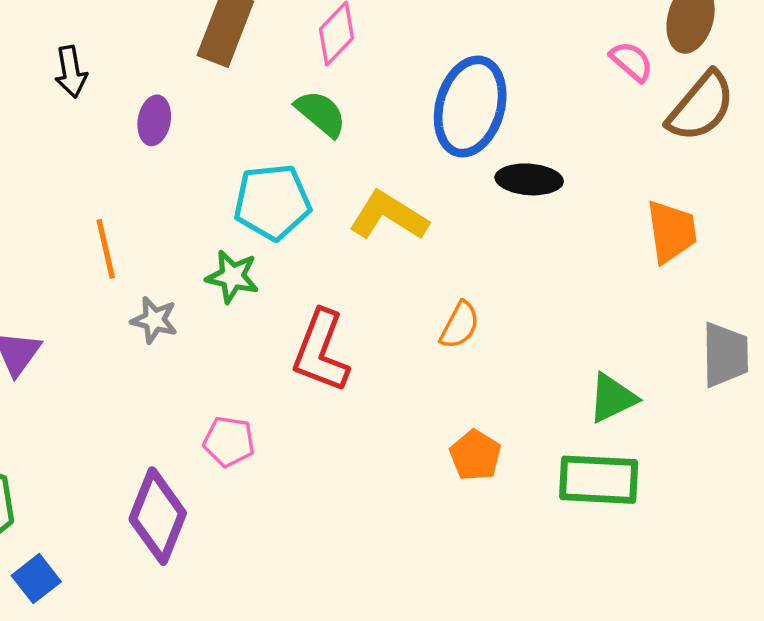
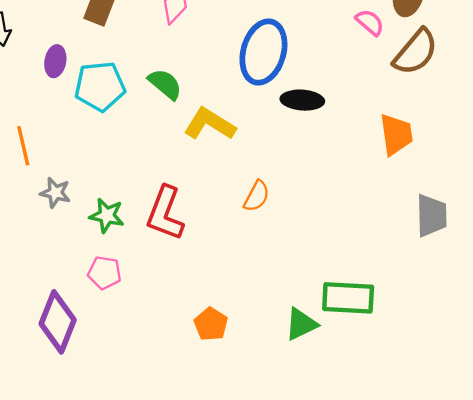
green semicircle: (321, 113) -> (165, 84), moved
cyan pentagon: (272, 202) -> (100, 86), moved
green star: (232, 277) -> (107, 216), moved
green triangle: (612, 398) -> (301, 324), moved
orange pentagon: (475, 455) -> (211, 324), moved

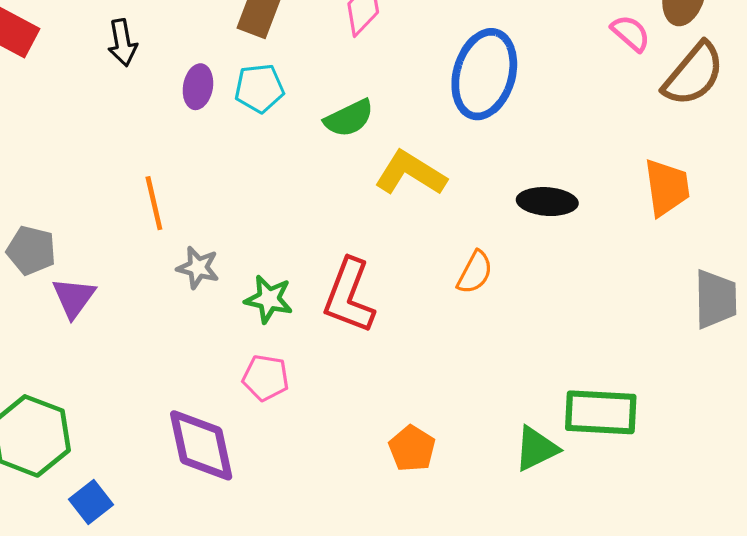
green semicircle: (165, 84) -> (349, 118), turned 114
cyan pentagon: (100, 86) -> (259, 88), moved, size x0.7
black ellipse: (302, 100) -> (547, 202), moved
purple diamond: (58, 322) -> (201, 445), turned -34

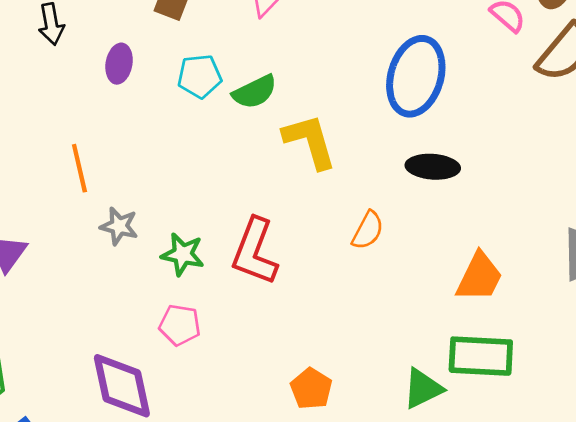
blue ellipse: (484, 74) -> (416, 76), moved
cyan pentagon: (259, 88) -> (200, 76), moved
yellow L-shape: (410, 173) -> (310, 141), turned 42
orange trapezoid: (667, 187) -> (479, 277), moved, turned 34

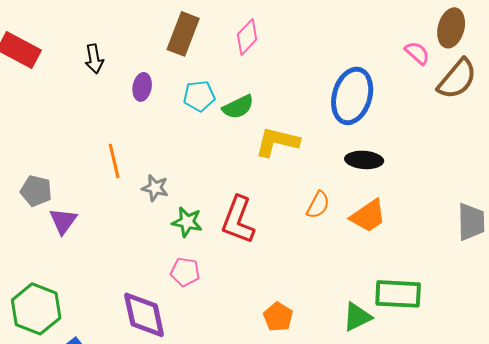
yellow L-shape: (310, 141) -> (277, 142), turned -60
gray star: (119, 226) -> (155, 188), moved
orange trapezoid: (479, 277) -> (368, 216), moved, turned 30

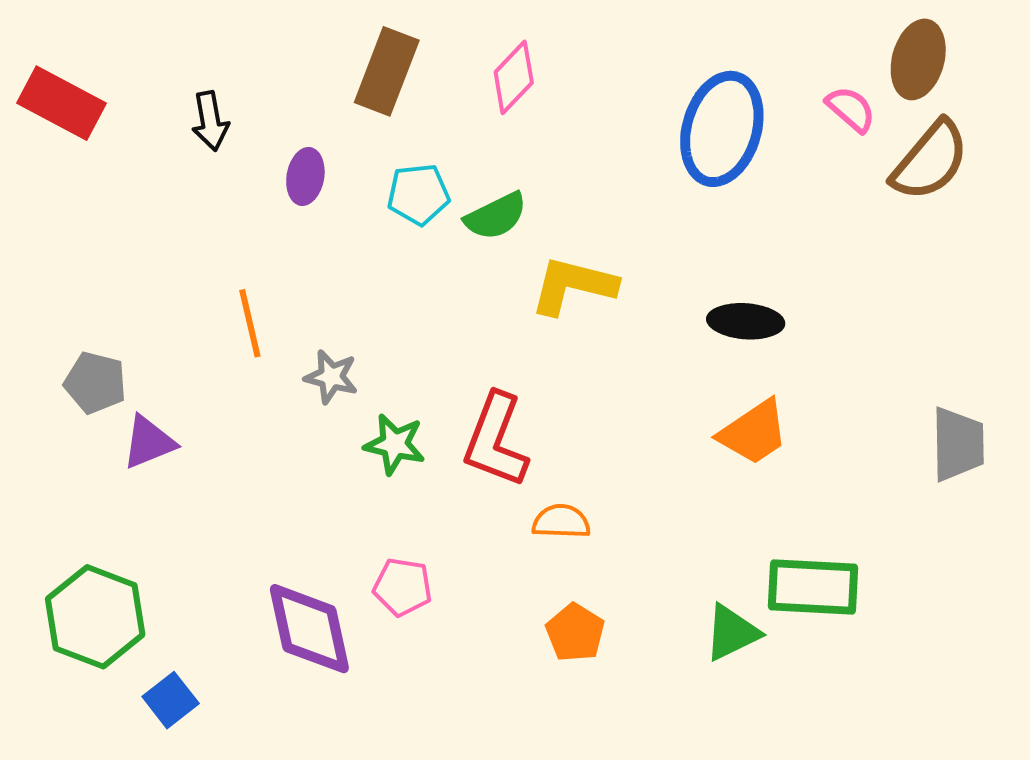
blue ellipse: (352, 96) -> (722, 129), moved
orange semicircle: (318, 205) -> (561, 522), moved, turned -116
purple triangle: (63, 221) -> (149, 442), turned 32
pink pentagon: (185, 272) -> (403, 587), moved

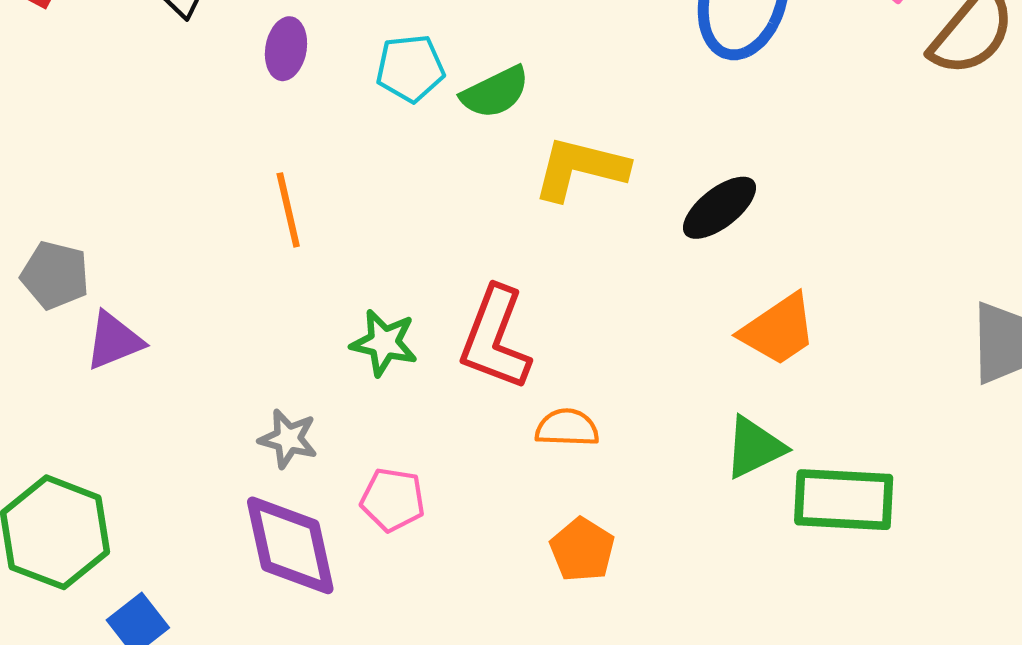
black ellipse: (746, 321) -> (720, 208), moved, turned -42
orange line: (250, 323) -> (288, 210), moved
gray star: (331, 377) -> (288, 439), moved
green triangle: (732, 633) -> (754, 447), moved

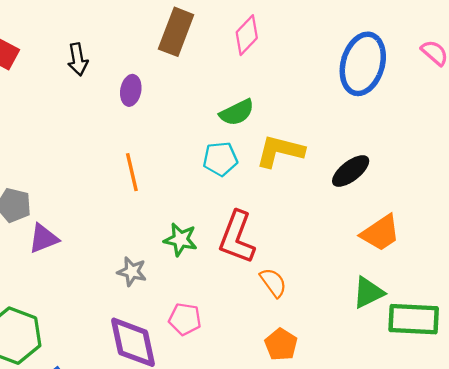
cyan pentagon: (410, 68) -> (220, 159), moved
orange semicircle: (567, 428) -> (273, 283), turned 52
gray star: (288, 439) -> (132, 272), moved

